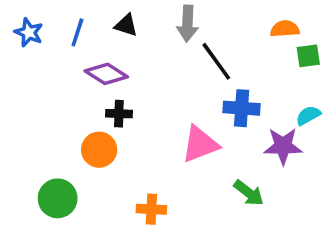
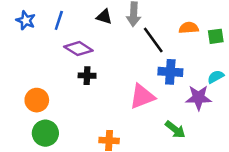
black triangle: (126, 25) -> (104, 17), moved
orange semicircle: (285, 29) -> (189, 28), moved
orange circle: (99, 150) -> (37, 100), moved

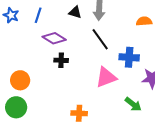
black line: (153, 40) -> (100, 39), moved
green circle: (45, 133) -> (16, 107), moved

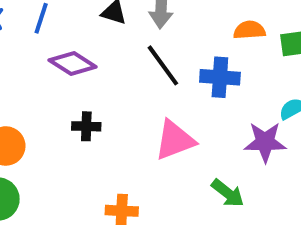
blue cross: (129, 57) -> (220, 77), moved
black cross: (61, 60) -> (86, 126), moved

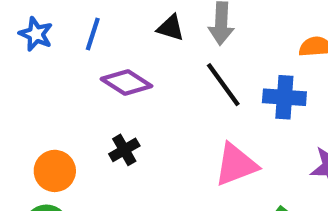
black cross: (86, 126) -> (124, 150), moved, turned -32

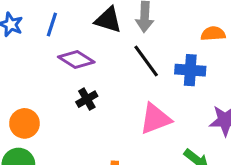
black triangle: (171, 28) -> (108, 20), size x1.4
black cross: (124, 150) -> (87, 99), moved

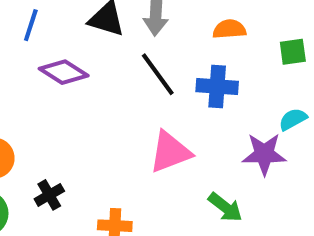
orange semicircle: (213, 34) -> (229, 29), moved
black cross: (87, 99) -> (49, 195), moved

